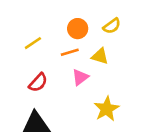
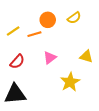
orange line: (70, 52) -> (34, 34), moved
yellow triangle: (100, 56) -> (86, 56), moved

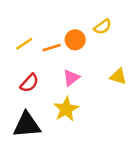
orange circle: (48, 20) -> (75, 40), moved
yellow star: (70, 82) -> (66, 109), moved

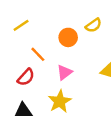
yellow line: (24, 44) -> (21, 25), moved
orange line: (52, 48) -> (38, 54), moved, turned 63

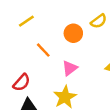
red semicircle: (26, 77) -> (22, 83), moved

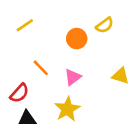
orange line: (43, 50) -> (41, 68), moved

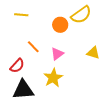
yellow line: (25, 25) -> (21, 15), turned 40
yellow semicircle: (105, 25) -> (81, 15), size x1.5

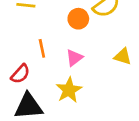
orange line: (33, 47) -> (42, 48), turned 32

